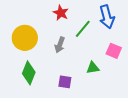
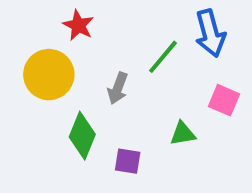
red star: (61, 13) -> (78, 25), moved
green diamond: (29, 73) -> (82, 136), moved

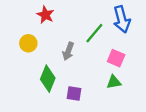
yellow circle: (49, 75) -> (28, 43), size x0.6
pink square: (224, 100) -> (116, 58), moved
green triangle: (183, 134) -> (114, 82), moved

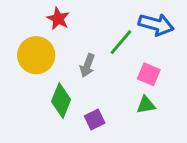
blue arrow: (122, 19) -> (156, 24), turned -60
yellow circle: (28, 43) -> (36, 55), size x1.6
purple square: (74, 93) -> (95, 120), turned -35

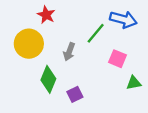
green triangle: (146, 105) -> (134, 83), moved

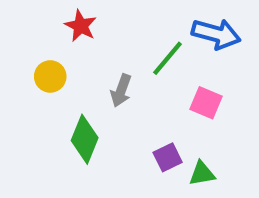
yellow circle: (29, 44) -> (50, 76), size x0.6
green triangle: (134, 83) -> (202, 174), moved
purple square: (75, 94) -> (168, 157), moved

